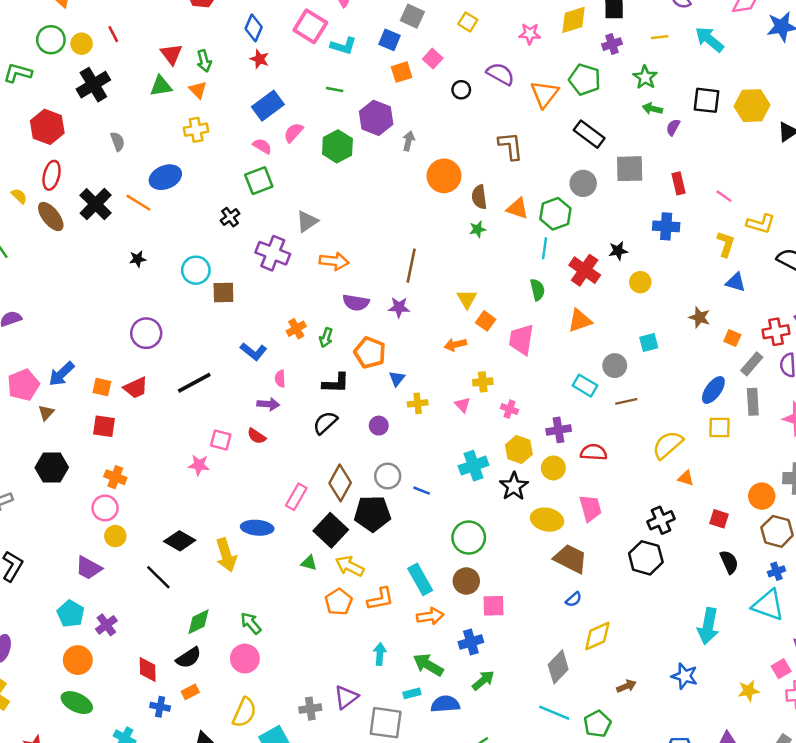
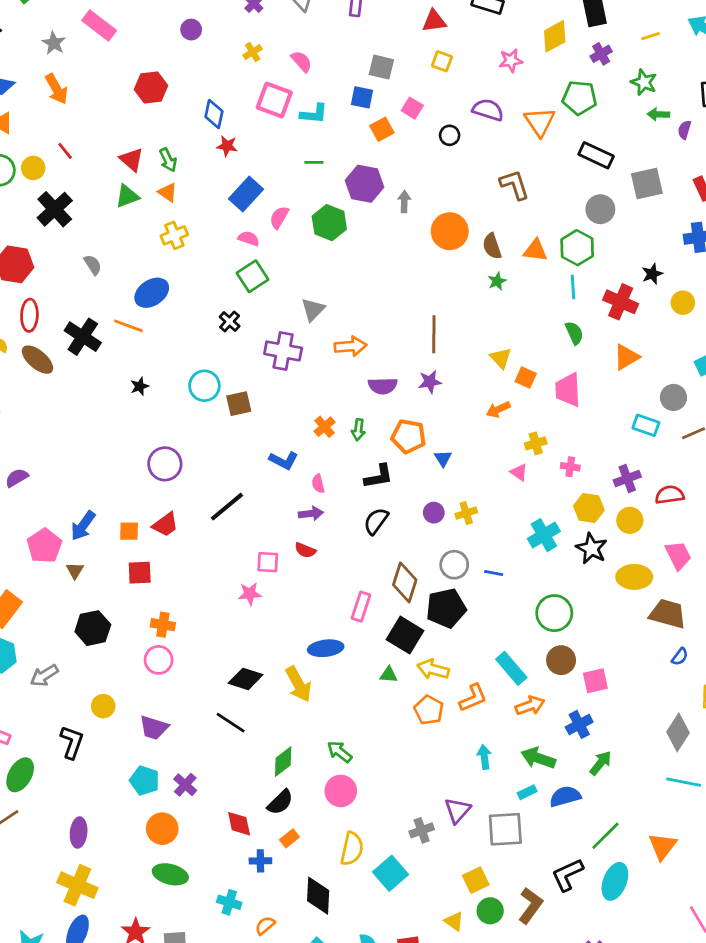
yellow cross: (418, 403) -> (466, 513), moved
yellow circle: (115, 536) -> (103, 706), moved

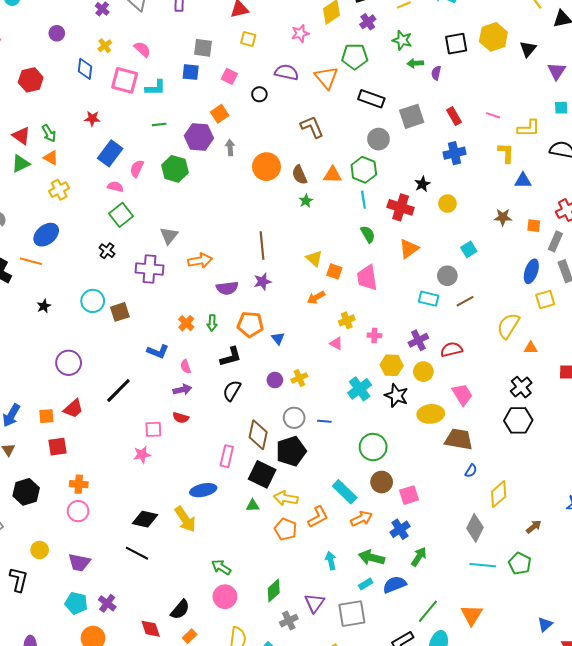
blue diamond: (214, 114) -> (85, 69), moved
orange square: (382, 129) -> (220, 114), moved
green diamond: (283, 762) -> (274, 591), moved

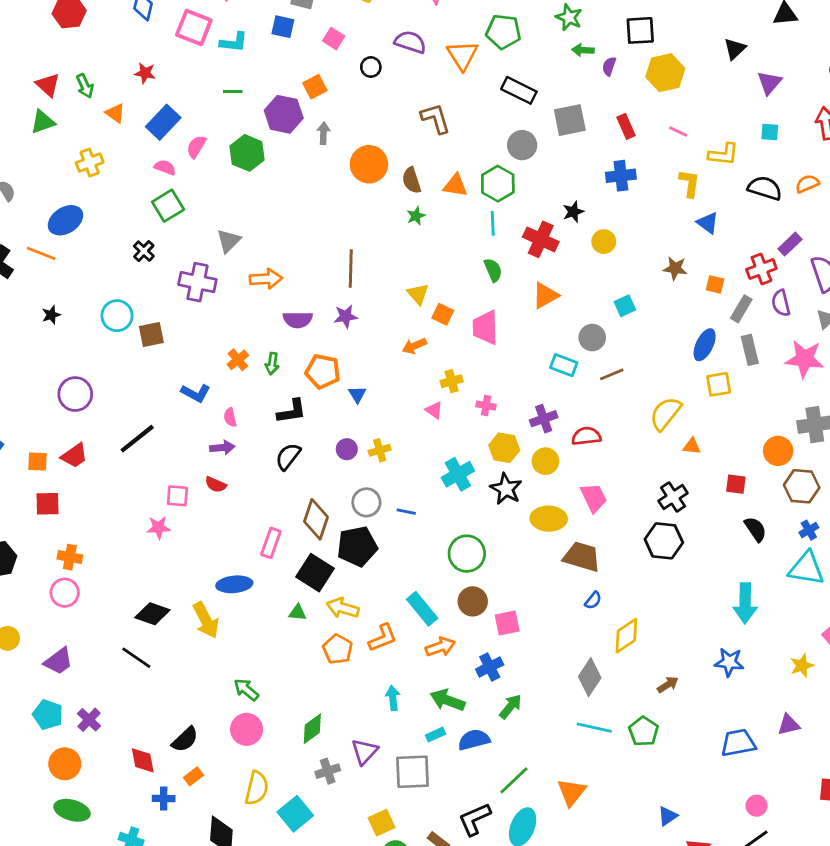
yellow hexagon: (493, 37) -> (665, 73), moved
orange triangle: (51, 158) -> (115, 113), moved
blue triangle: (523, 181) -> (708, 223), turned 30
purple trapezoid: (79, 562) -> (58, 661), turned -55

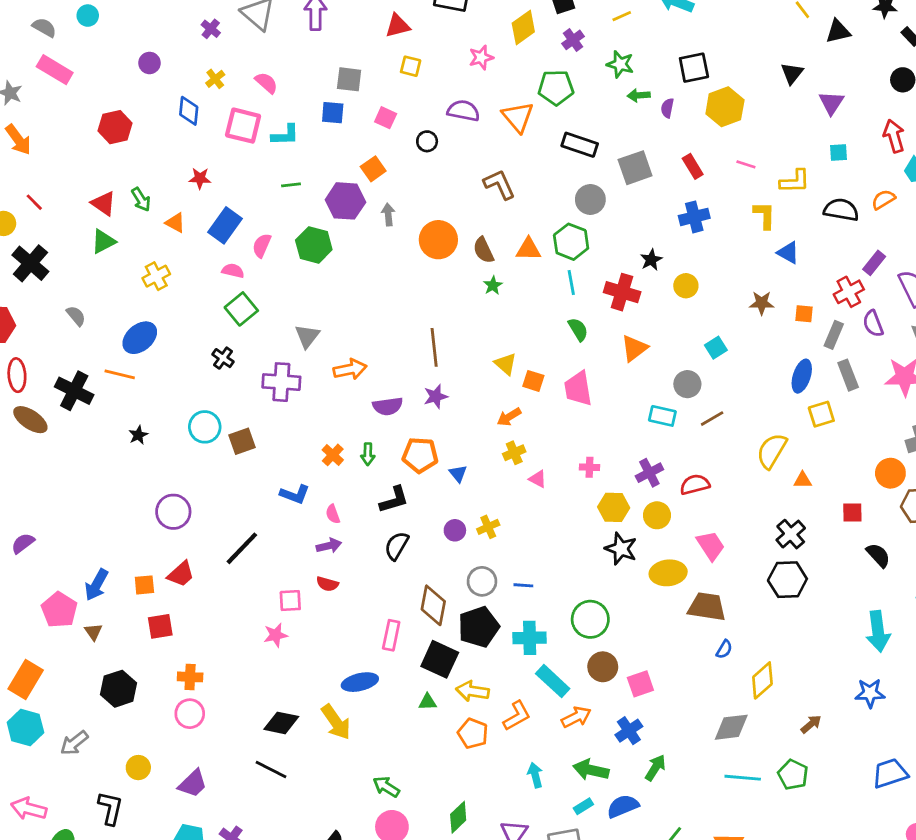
yellow cross: (452, 381) -> (514, 453), moved
cyan cross: (458, 474) -> (530, 638), moved, turned 36
gray diamond: (590, 677) -> (731, 727), turned 57

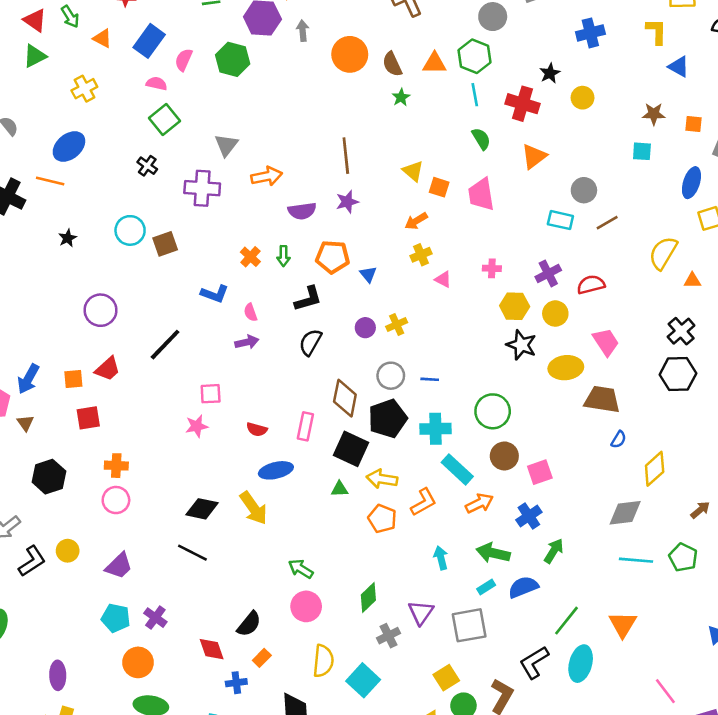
cyan square: (716, 348) -> (642, 151), moved, turned 36
red semicircle: (327, 584) -> (257, 429), moved
black L-shape: (110, 808) -> (32, 561), moved, turned 44

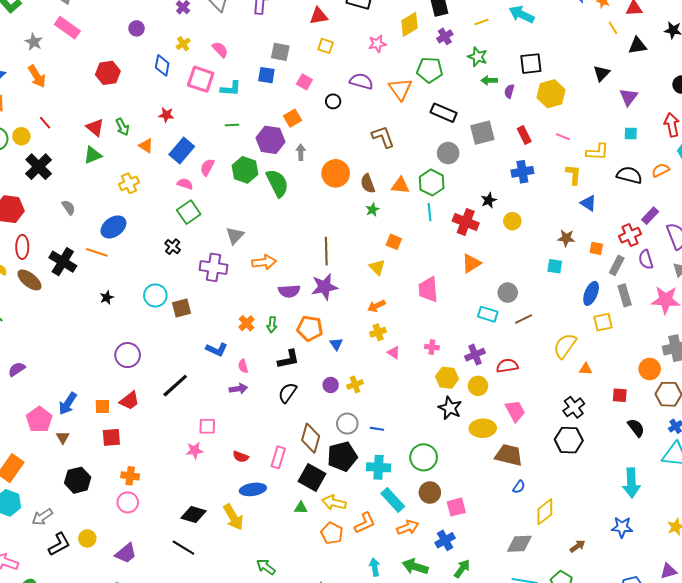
green semicircle: (481, 139) -> (277, 183), moved, size x1.6
orange square: (439, 187) -> (394, 242), moved
purple star: (347, 202) -> (324, 287), size x1.5

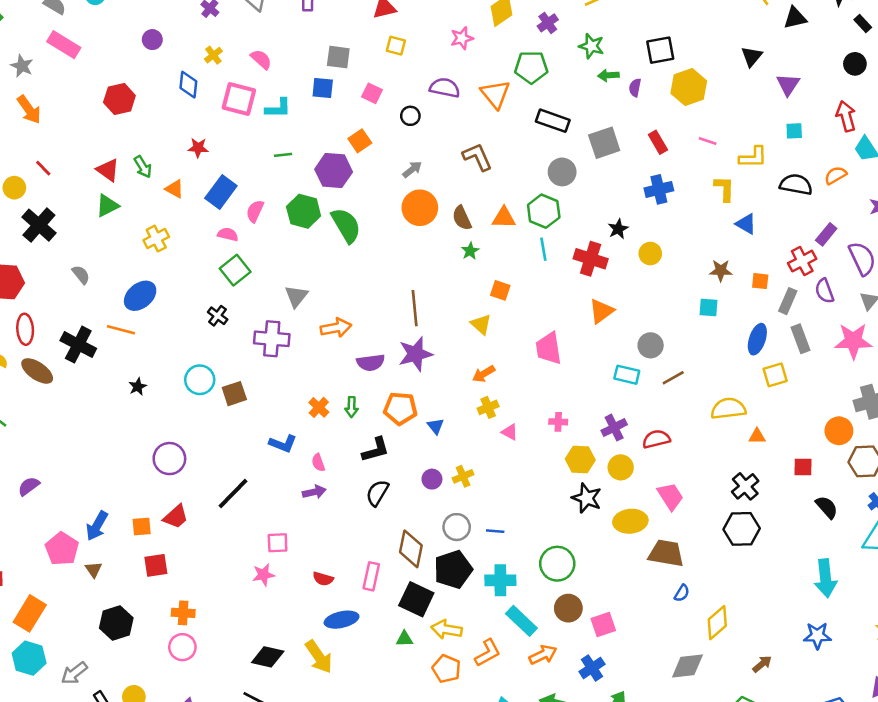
gray arrow: (301, 152) -> (412, 169), moved, turned 56
yellow semicircle: (565, 346) -> (728, 409), turned 52

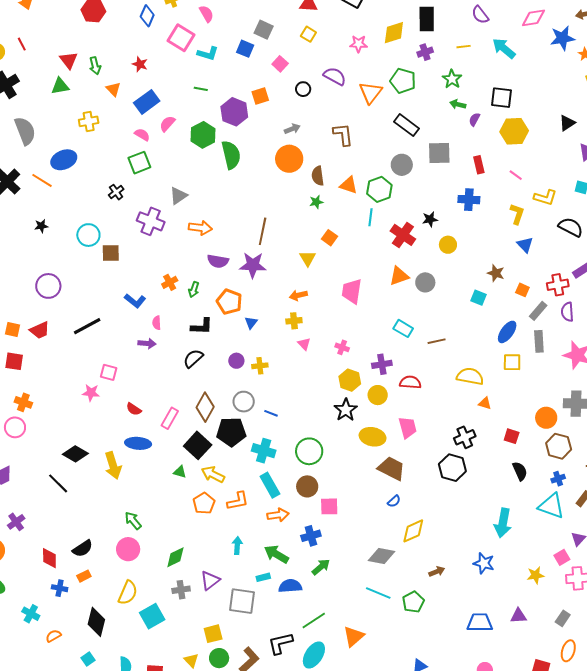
gray semicircle: (81, 275) -> (25, 131), size x1.8
gray circle: (651, 345) -> (425, 282), moved

